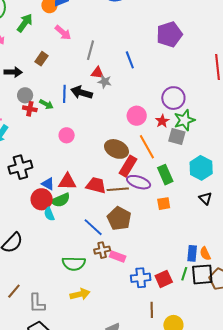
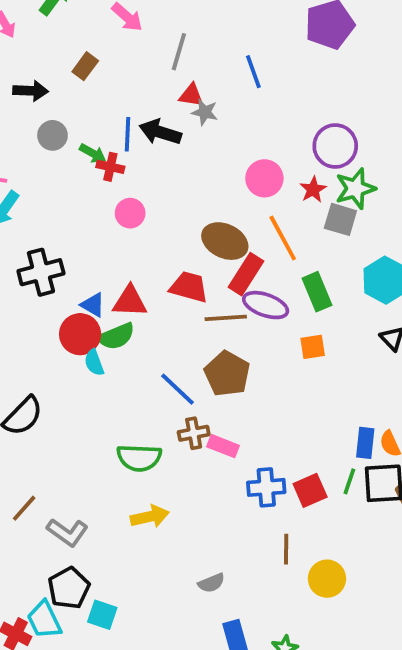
red cross: (30, 109) -> (110, 167), moved
red trapezoid: (96, 185) -> (189, 287), moved
gray L-shape: (37, 303) -> (67, 532), turned -55

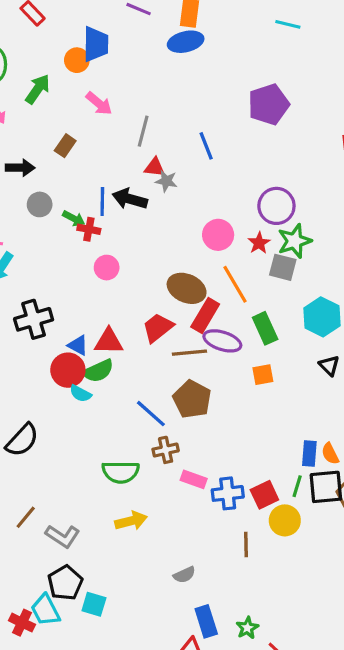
red trapezoid: (189, 287) -> (158, 328), turned -52
cyan semicircle: (94, 363) -> (80, 393), turned -40
pink rectangle: (223, 446) -> (194, 479), moved
yellow circle: (327, 579) -> (285, 520), moved

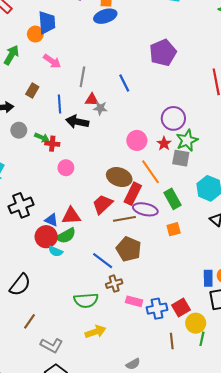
blue line: (102, 202) -> (59, 104), moved
green line: (297, 486) -> (202, 339), moved
brown line: (26, 517) -> (30, 321), moved

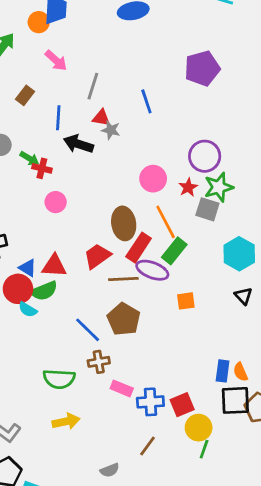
brown ellipse: (119, 177) -> (124, 223), turned 55
green rectangle: (172, 199) -> (174, 251), moved, turned 60
brown line: (172, 341) -> (148, 446), moved, turned 35

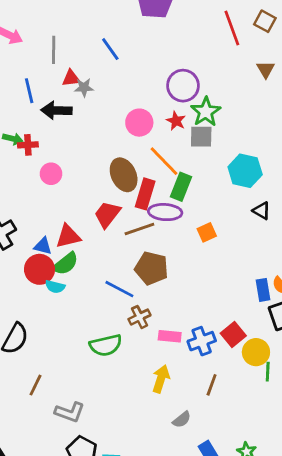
yellow arrow: (66, 421) -> (161, 379), moved, turned -44

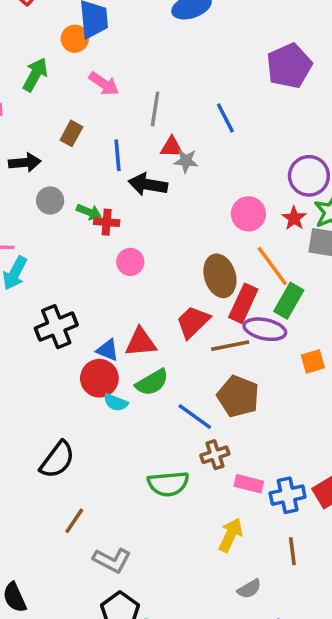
green semicircle: (66, 264) -> (152, 382), moved
brown line: (212, 385) -> (292, 551), turned -35

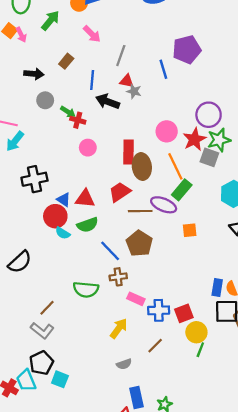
purple pentagon: (289, 66) -> (187, 50), moved
red star: (294, 218) -> (194, 139), size x1.5
red rectangle: (243, 303) -> (129, 152), moved, turned -35
brown line: (74, 521) -> (47, 308), moved
brown line: (292, 551) -> (155, 346), turned 42

